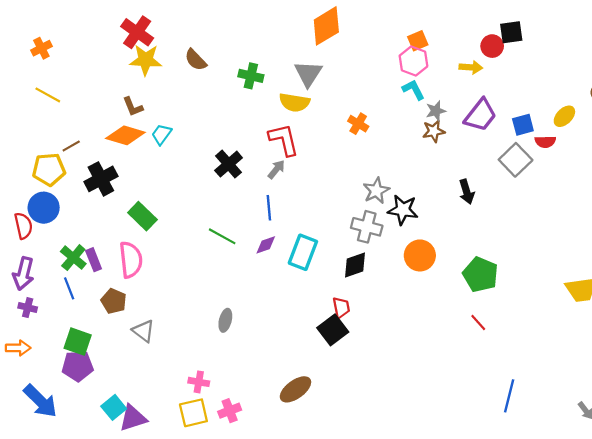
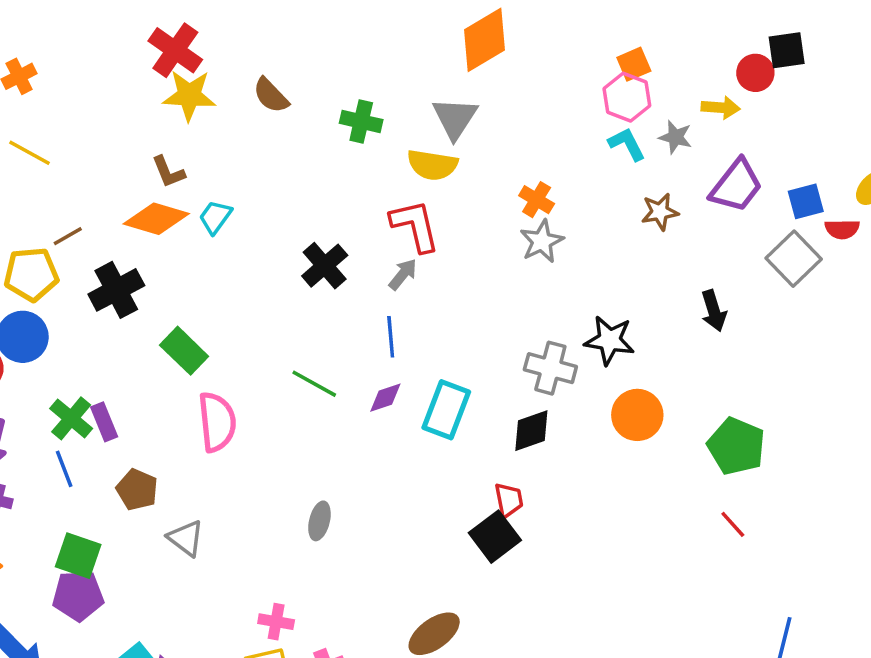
gray star: (436, 111) -> (675, 137), moved, turned 30
gray star: (376, 191) -> (542, 241), moved
pink semicircle: (131, 260) -> (217, 422), moved

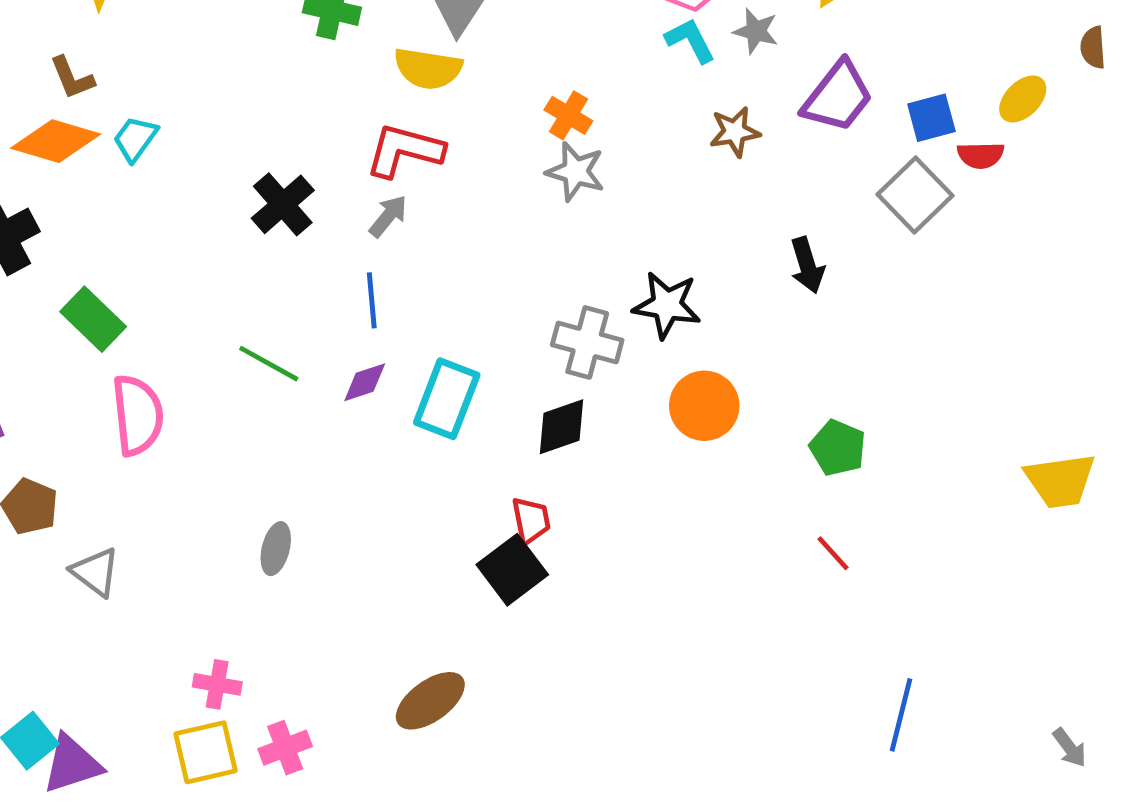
red L-shape: (415, 226) -> (405, 150), turned -62
gray star: (542, 241) -> (575, 172), turned -30
green pentagon: (736, 446) -> (838, 448), size x0.7

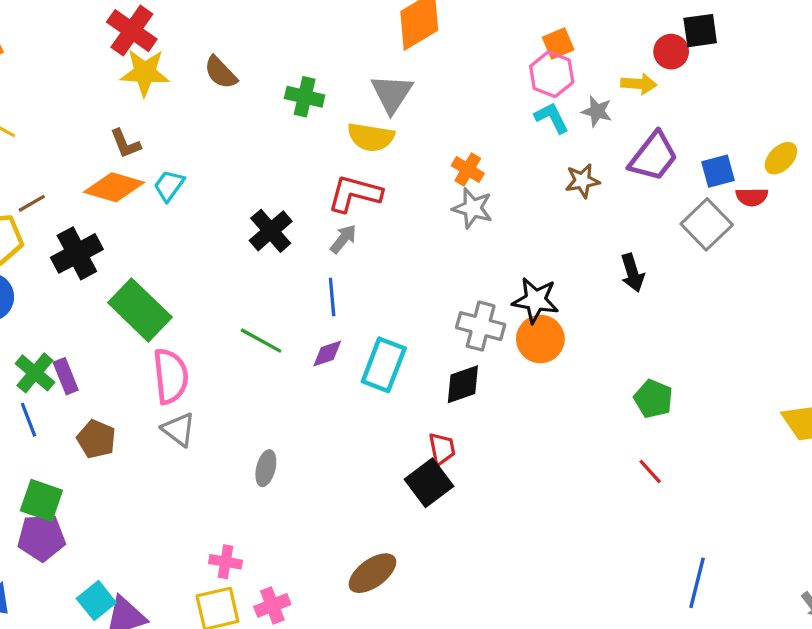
green rectangle: (93, 319) -> (140, 310), size x1.4
orange circle: (704, 406) -> (540, 339), moved
gray triangle: (95, 572) -> (179, 429), moved

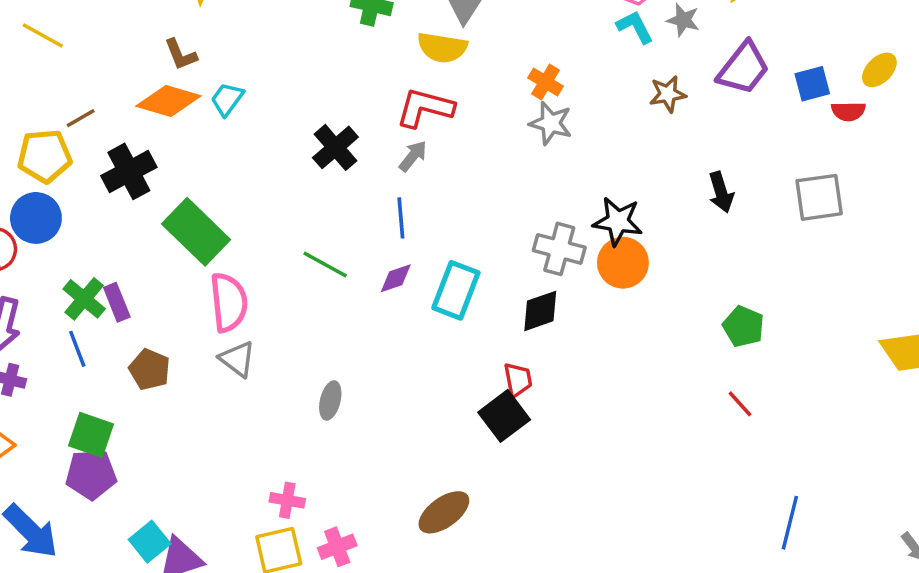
gray square: (707, 224) -> (819, 197), moved, turned 36

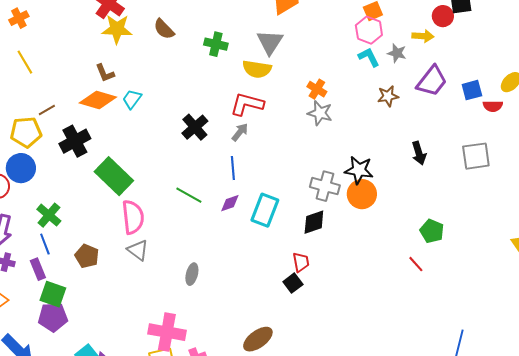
yellow line: (43, 36) -> (25, 62), turned 30
purple rectangle: (117, 302) -> (38, 269), moved
red line: (740, 404) -> (416, 264), moved
black square: (504, 416) -> (293, 283), size x0.7
pink cross: (287, 500) -> (167, 332), size x1.8

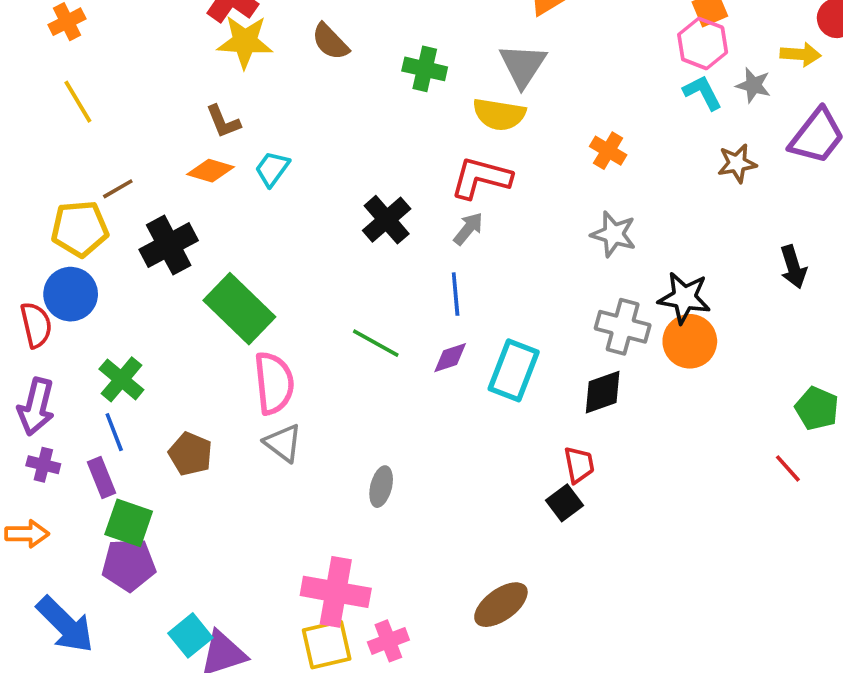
orange diamond: (98, 100) -> (210, 171), size x0.7
gray star: (320, 113) -> (614, 234), moved

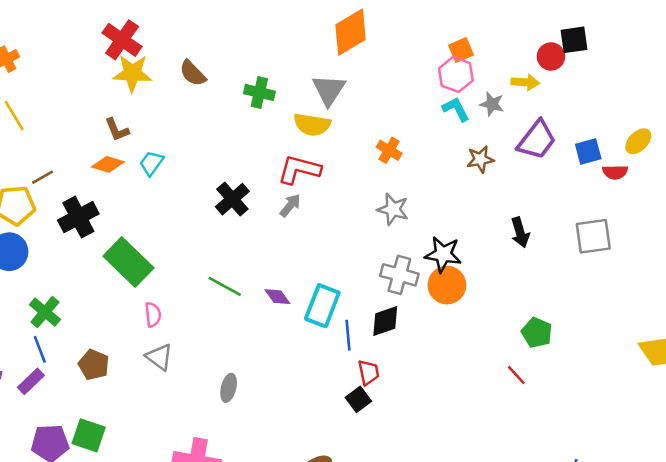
blue line: (456, 294) -> (348, 335), moved
purple diamond: (450, 358) -> (277, 297), turned 72
pink semicircle: (274, 383) -> (153, 315), size x0.6
purple rectangle: (101, 477) -> (31, 381), turned 68
green square: (129, 523) -> (89, 435), moved

